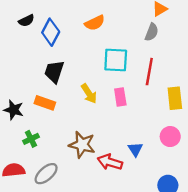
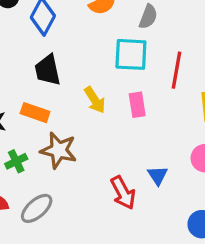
gray semicircle: (152, 32) -> (148, 17), moved
black trapezoid: (54, 72) -> (48, 70), turned -30
brown star: (82, 145) -> (59, 150), moved
red arrow: (110, 162) -> (123, 193), turned -135

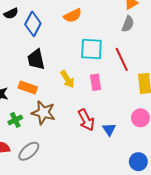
gray semicircle: (148, 17) -> (128, 24), moved
red line: (177, 70) -> (122, 59), turned -35
red arrow: (123, 193) -> (86, 120), moved

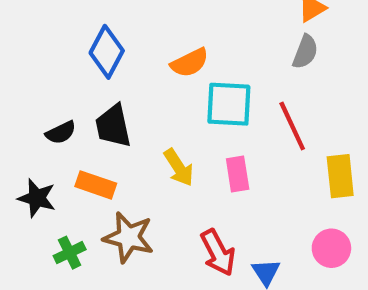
black semicircle: (11, 13) -> (61, 133), moved
orange semicircle: (73, 16) -> (190, 63), moved

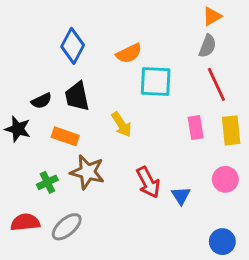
red line: (292, 126) -> (216, 84), moved
pink rectangle: (238, 174) -> (196, 127), moved
black star: (37, 198) -> (18, 129), moved

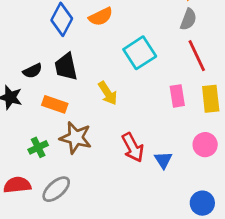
orange semicircle: (129, 53) -> (101, 17), moved
cyan square: (156, 82) -> (140, 53), turned -36

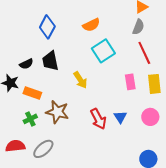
orange semicircle: (101, 17) -> (91, 25), moved
orange rectangle: (55, 104) -> (32, 93), moved
blue triangle: (163, 160) -> (120, 117), moved

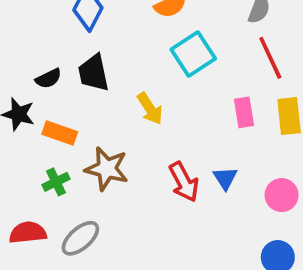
pink circle: (150, 117) -> (282, 195), moved

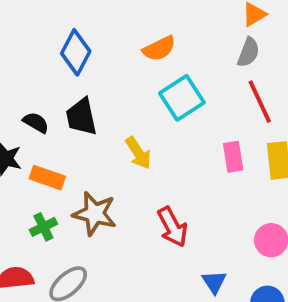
black semicircle: (48, 78) -> (36, 123), turned -124
blue triangle: (225, 178) -> (214, 282), moved

